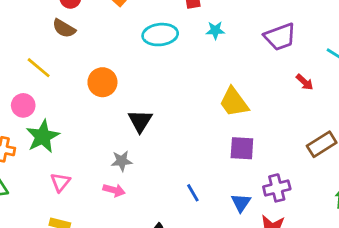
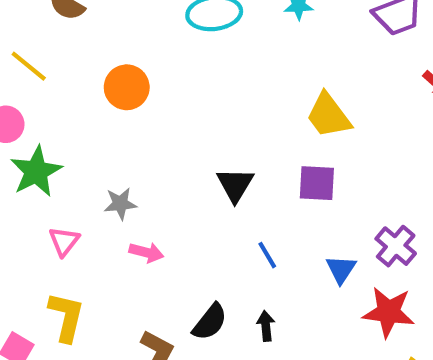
black triangle: (140, 121) -> (235, 185), moved
purple square: (242, 148) -> (317, 183), moved
gray star: (122, 161) -> (120, 204), moved
purple cross: (277, 188) -> (396, 246), turned -35

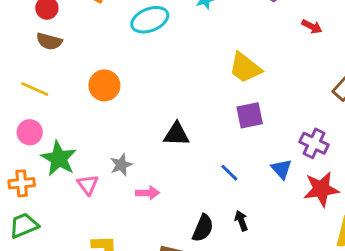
black triangle: (235, 185) -> (176, 134), moved, turned -44
pink triangle: (64, 241) -> (88, 185), moved

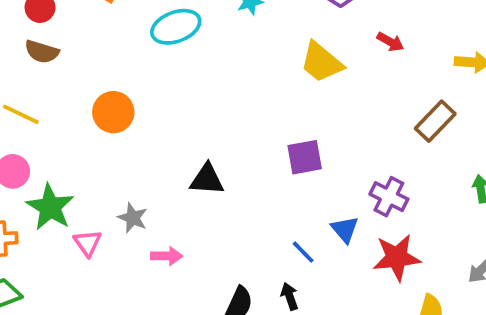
yellow trapezoid: (245, 68) -> (321, 62), moved
gray star: (121, 165) -> (133, 218), turned -30
blue line: (229, 173) -> (303, 252), moved

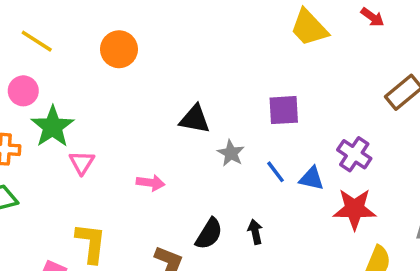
gray star: (133, 218) -> (231, 153), moved
blue triangle: (345, 229) -> (312, 178), turned -44
blue line: (303, 252) -> (276, 172), moved

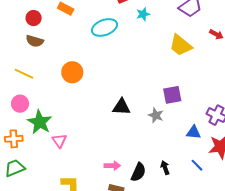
gray star: (231, 153) -> (156, 115), moved
blue line: (276, 172) -> (197, 165), moved
pink arrow: (151, 183) -> (112, 166), moved

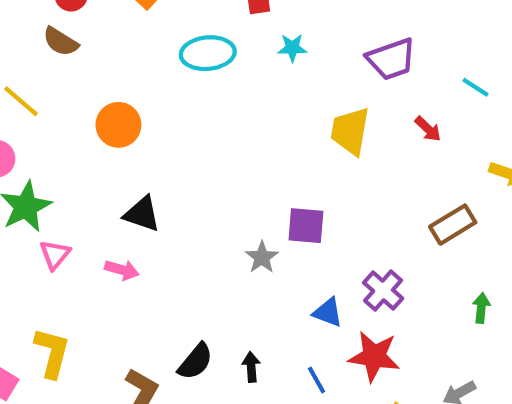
yellow trapezoid: (181, 45) -> (350, 131), turned 45
black triangle: (121, 107) -> (142, 214), moved
pink arrow: (112, 166) -> (122, 270), moved

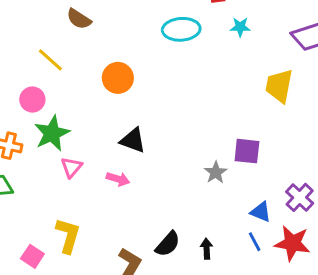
blue line: (316, 380) -> (255, 242), moved

